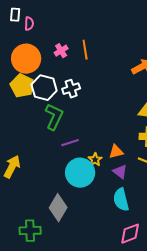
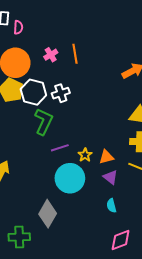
yellow star: (95, 160) -> (85, 155), moved
cyan semicircle: (121, 200) -> (111, 206), size x0.6

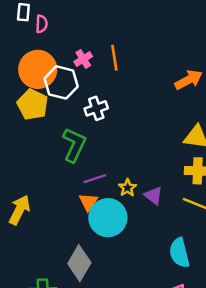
white hexagon: (33, 92) -> (61, 82), moved
orange triangle: (106, 157) -> (88, 202), moved, turned -42
purple triangle: (110, 177) -> (153, 196), moved
cyan semicircle: (111, 206) -> (179, 253), moved, size x1.6

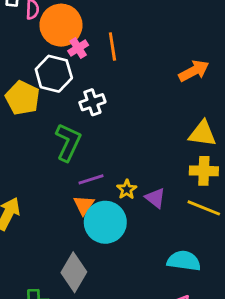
orange circle: (38, 69) -> (61, 25), moved
cyan semicircle: (179, 253) -> (184, 261), turned 112

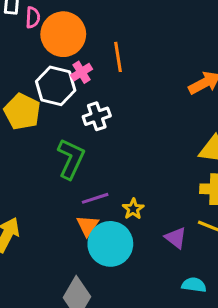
pink cross: (78, 48) -> (81, 72), moved
purple triangle: (155, 198) -> (176, 238), moved
cyan semicircle: (184, 261) -> (194, 285), size x0.7

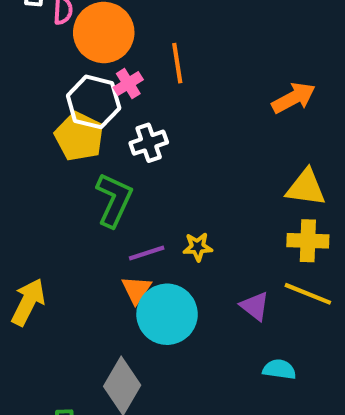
yellow pentagon: (22, 112) -> (79, 137), moved
yellow star: (133, 209) -> (198, 247), moved, turned 30

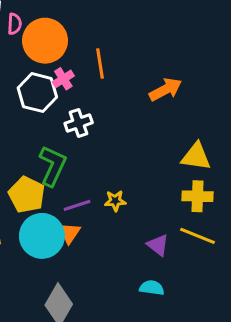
orange arrow: (294, 98) -> (165, 89), moved
yellow pentagon: (79, 137) -> (27, 195), moved
cyan circle: (167, 314) -> (42, 236), moved
cyan semicircle: (279, 369) -> (152, 288), moved

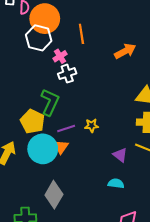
pink cross: (63, 79) -> (60, 56), moved
white hexagon: (37, 93) -> (39, 38), moved

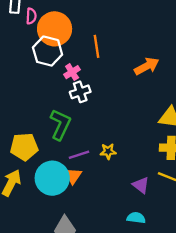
yellow pentagon: (33, 121) -> (24, 147), moved, turned -30

